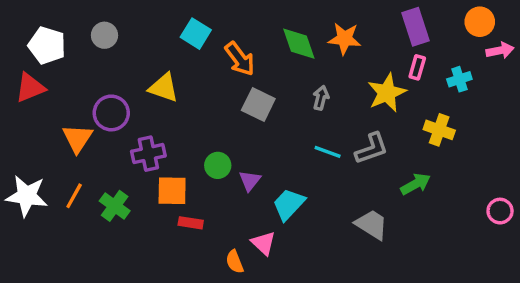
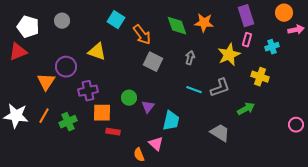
cyan trapezoid: (289, 204) -> (171, 121), turned 150
green cross: (115, 206) -> (68, 122), turned 30

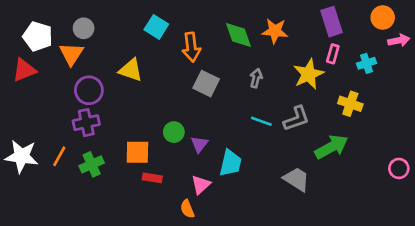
orange arrow: (142, 35) -> (191, 47), turned 30
orange triangle: (46, 82) -> (71, 54), moved
purple cross: (88, 91) -> (86, 123), moved
green arrow: (246, 109) -> (331, 147), size x1.4
pink triangle: (156, 144) -> (201, 185), moved, turned 35

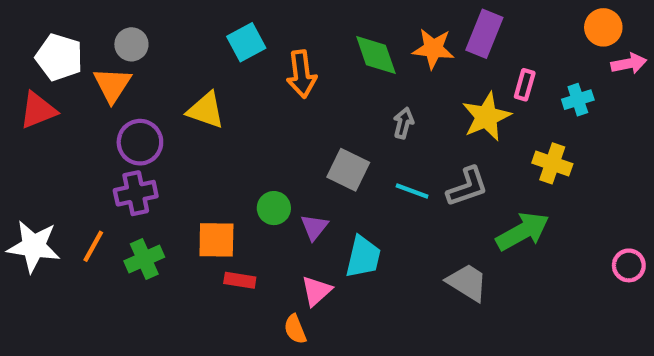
purple rectangle: (331, 22) -> (484, 34), moved, turned 40
cyan square: (156, 27) -> (246, 42), turned 30
gray square: (206, 84) -> (348, 170), moved

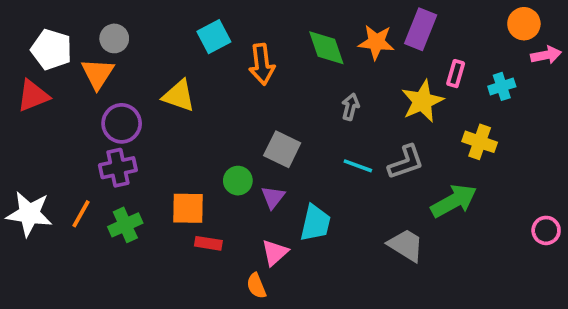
gray square: (348, 170) -> (282, 149), moved

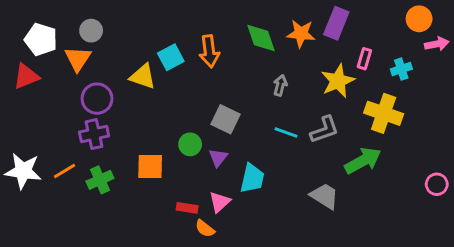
cyan square: (214, 37) -> (171, 57), moved
yellow cross: (480, 142) -> (384, 113), size x1.4
orange line: (81, 214) -> (65, 171), turned 30
red rectangle: (208, 243) -> (187, 208), moved
orange semicircle: (256, 286) -> (205, 229), turned -30

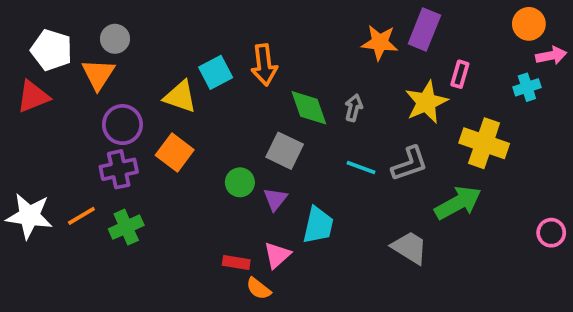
green diamond: (261, 38) -> (309, 108), moved
cyan cross: (401, 69) -> (527, 87), moved
orange square: (150, 167) -> (175, 153), moved, turned 36

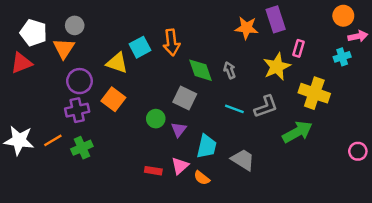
purple rectangle: (424, 29) -> (276, 19), turned -40
gray arrow: (354, 108) -> (230, 70), turned -35
gray trapezoid: (410, 248) -> (243, 160), moved
orange semicircle: (259, 289) -> (202, 178), moved

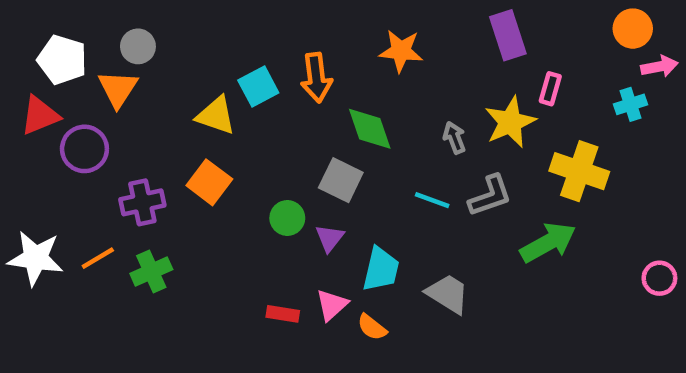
orange star: (247, 28) -> (401, 51), moved
gray arrow: (230, 70) -> (454, 138), moved
purple circle: (80, 81) -> (84, 149), moved

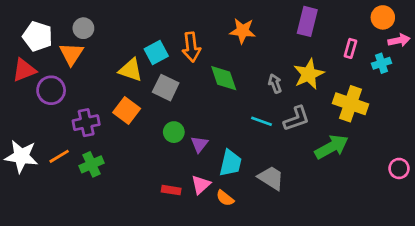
purple rectangle: (508, 35) -> (307, 21), turned 32
pink rectangle: (550, 89) -> (350, 48), moved
gray square: (341, 180) -> (166, 88), moved

